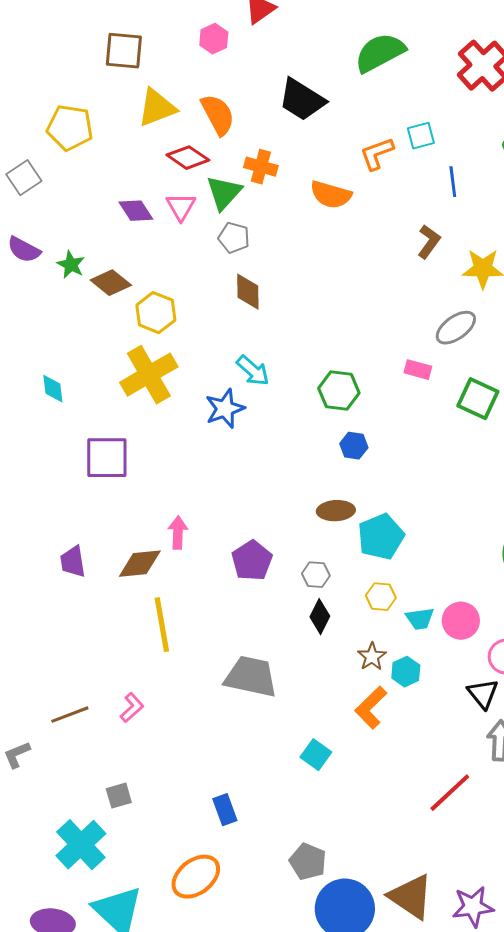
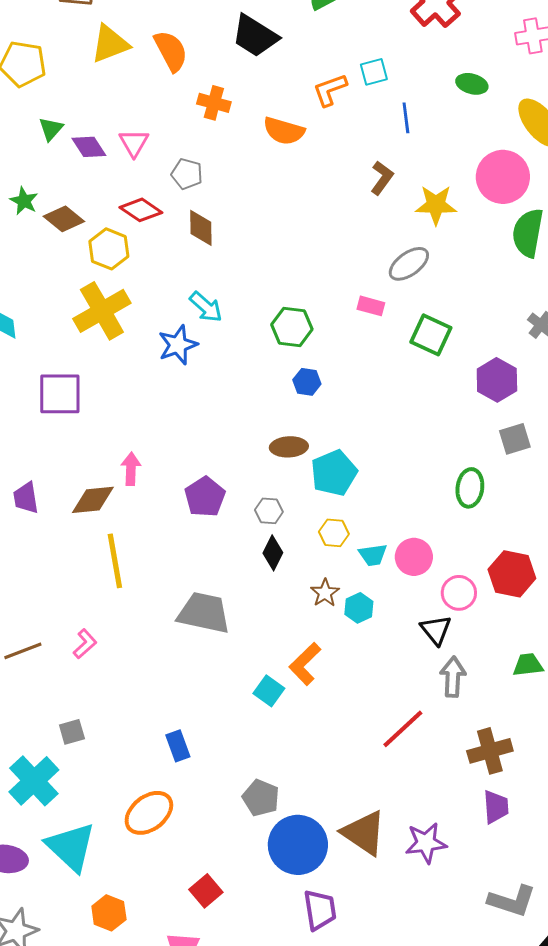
red diamond: (188, 158) -> (141, 210), moved
green triangle: (224, 193) -> (51, 129), moved, size x0.7
orange L-shape: (371, 708) -> (305, 664), moved

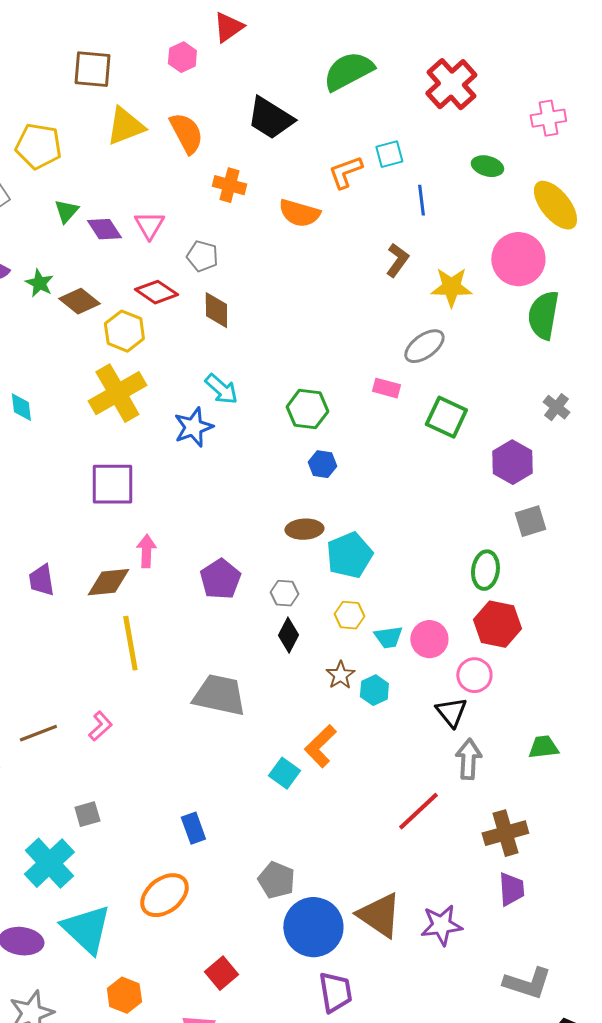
purple square: (60, 394) -> (112, 484), moved
red hexagon: (512, 574) -> (497, 624), moved

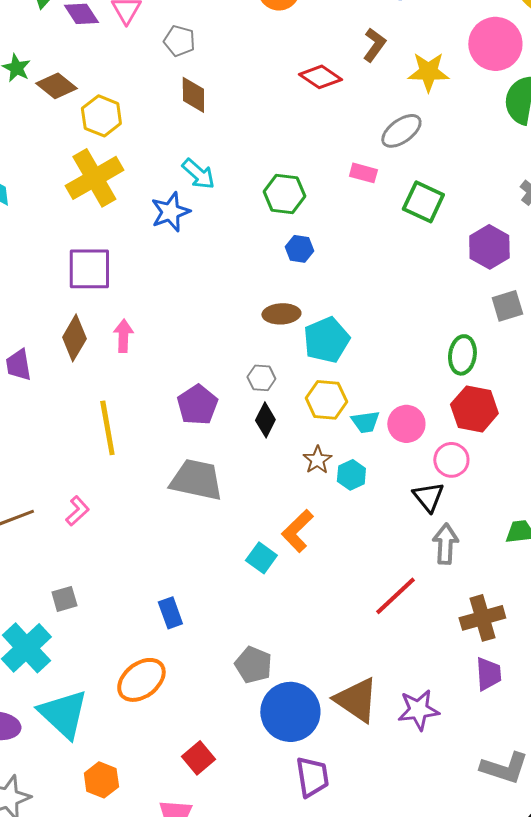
red diamond: (156, 292) -> (320, 77), moved
purple pentagon: (220, 579) -> (197, 405), moved
brown diamond: (108, 582) -> (74, 338), moved, turned -54
yellow hexagon: (349, 615) -> (326, 400), size x1.4

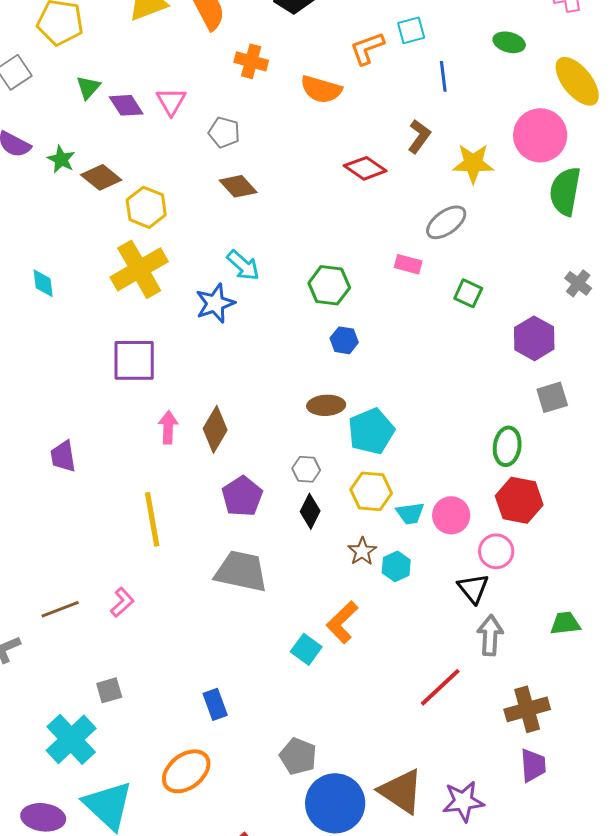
brown diamond: (193, 95) -> (238, 186), turned -42
green square: (423, 202) -> (468, 293), size x0.7
brown diamond: (74, 338) -> (215, 429), moved

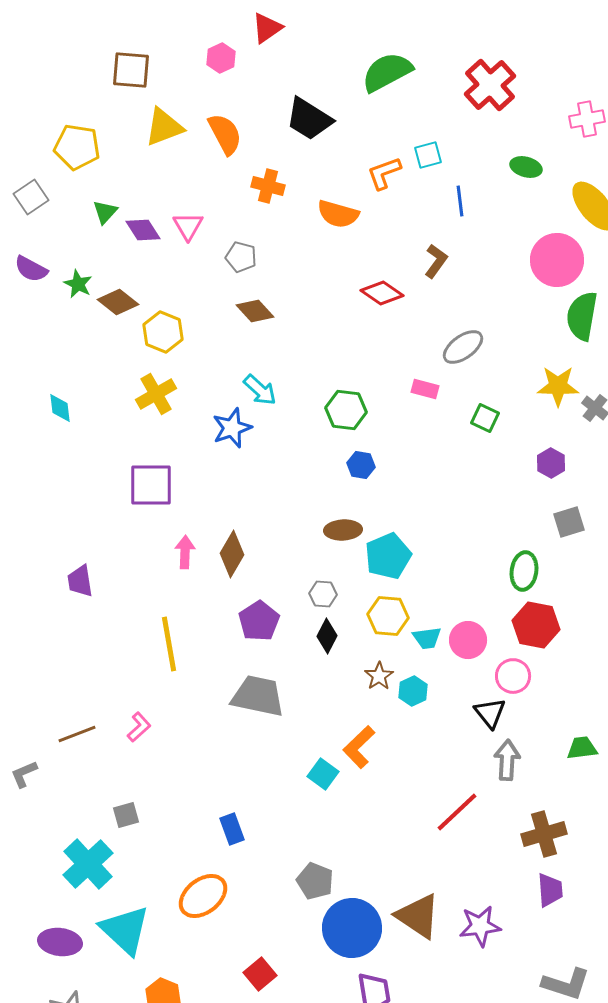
yellow star: (473, 163) -> (558, 386), moved
yellow cross: (139, 269) -> (156, 394), size x0.7
purple hexagon: (534, 338) -> (551, 463), size x0.7

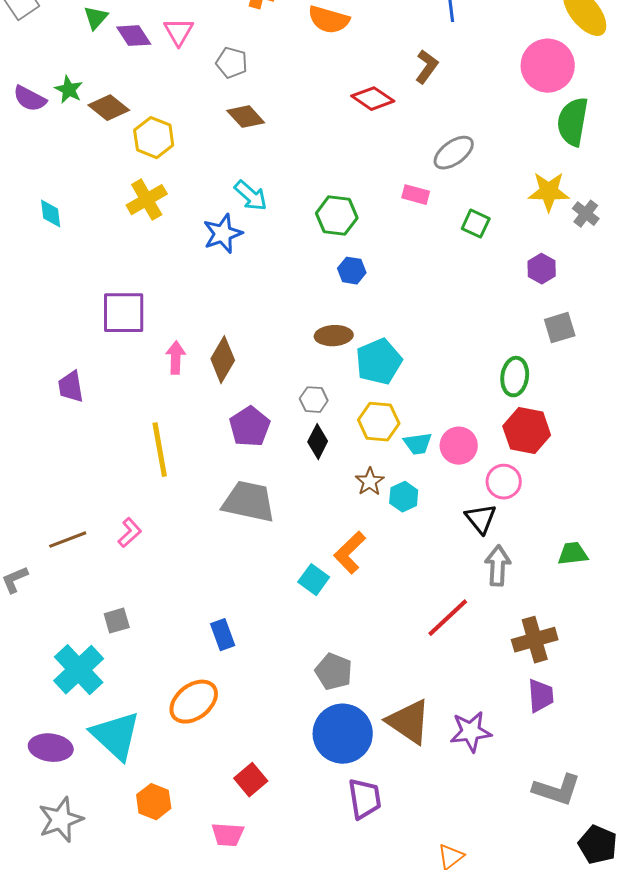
purple semicircle: (31, 269) -> (30, 99), moved
purple square: (151, 485) -> (124, 313), moved
gray pentagon: (315, 881) -> (334, 672), moved

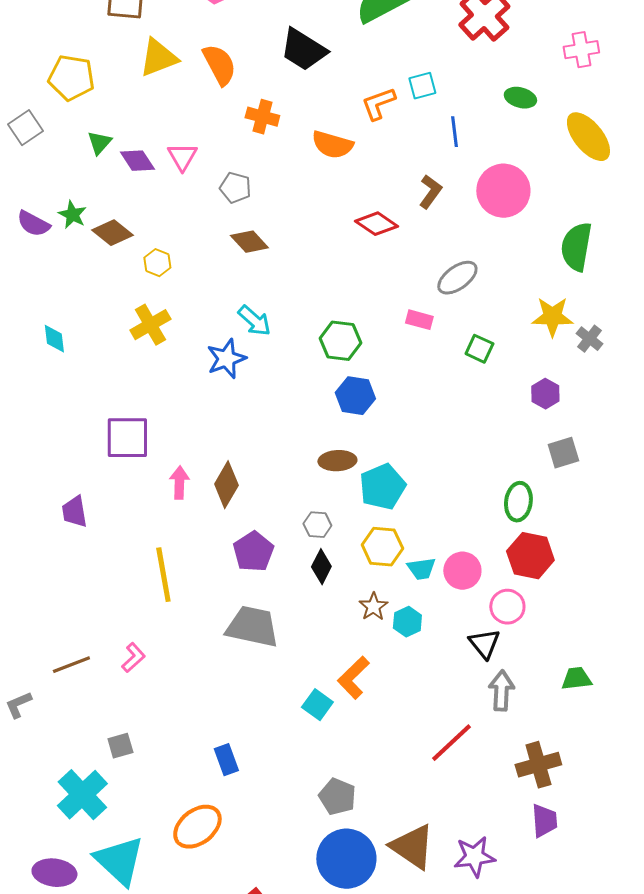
pink circle: (548, 66) -> (503, 191), moved
yellow hexagon: (154, 138) -> (157, 263), size x0.7
blue hexagon: (352, 271) -> (355, 396), size x1.4

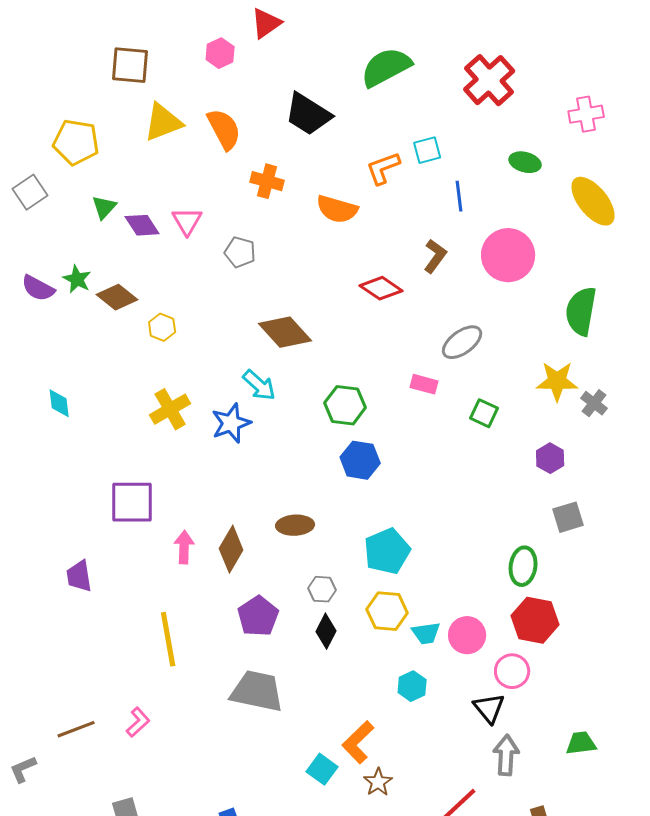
brown diamond: (249, 242) -> (285, 332), moved, size x1.4
yellow cross: (150, 325) -> (170, 409), moved
brown ellipse: (337, 461) -> (295, 525), moved
brown star: (373, 607) -> (378, 782), moved

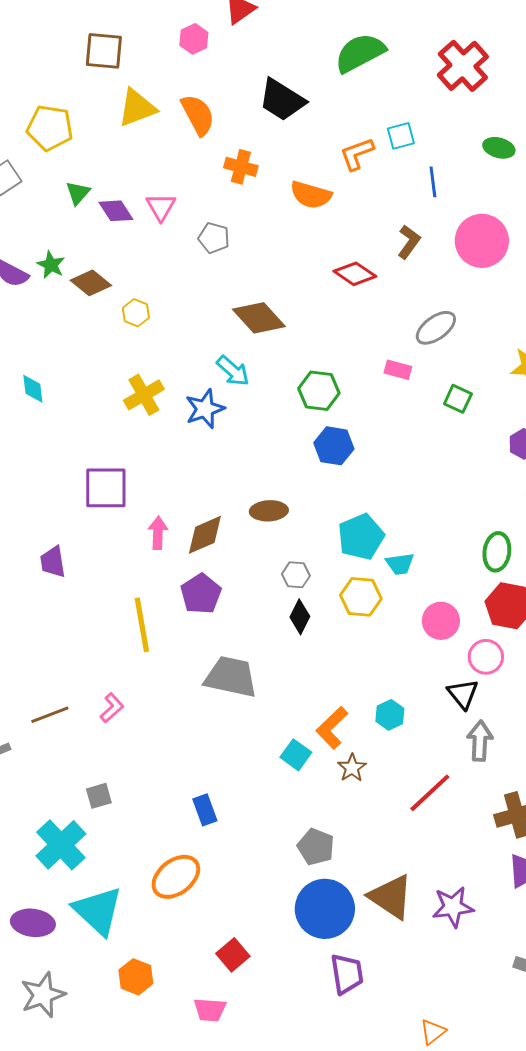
brown diamond: (231, 549) -> (205, 535), turned 36
purple pentagon: (258, 616) -> (201, 594), moved
cyan trapezoid: (426, 633) -> (400, 564), moved
cyan hexagon: (412, 686) -> (390, 715), moved

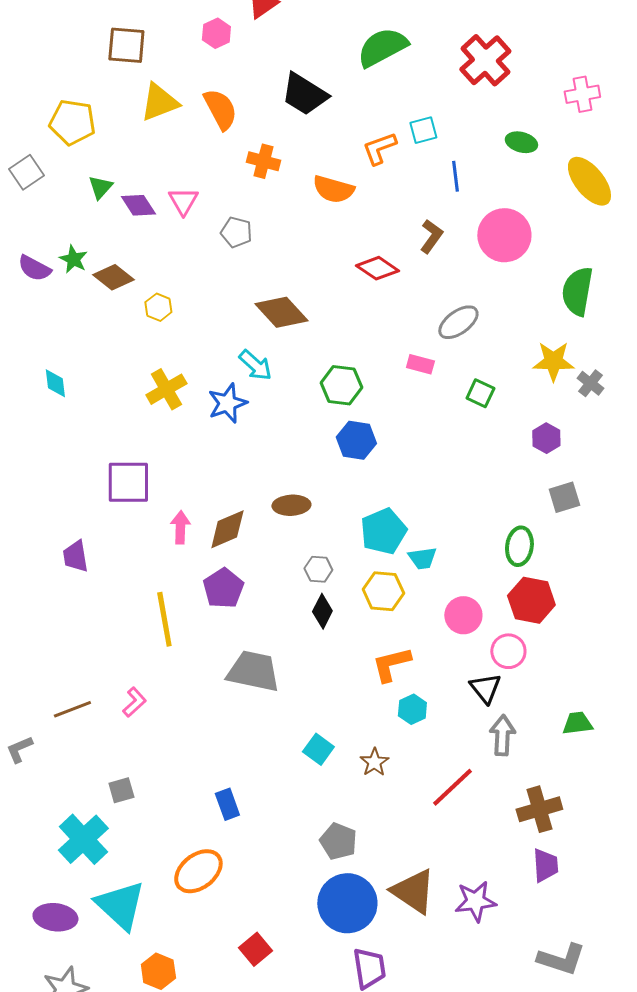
orange L-shape: (332, 728) -> (391, 664), moved, turned 30

